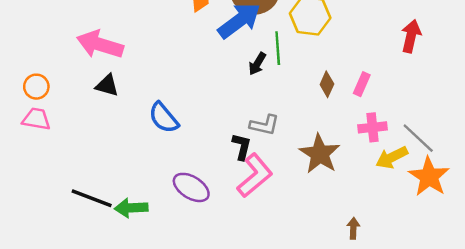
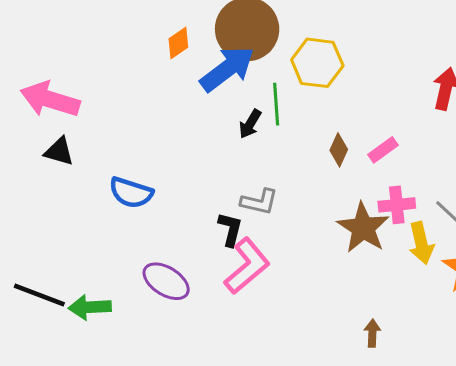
pink rectangle: (362, 84) -> (383, 150), turned 30
blue semicircle: (164, 118) -> (131, 193), turned -32
brown star: (320, 154) -> (363, 228), moved
yellow arrow: (392, 157) -> (421, 243), turned -76

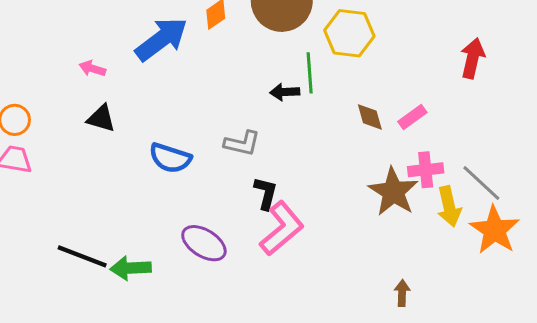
blue arrow: (227, 69) -> (161, 39), moved
pink arrow: (50, 99) -> (92, 68), size x0.5
black arrow: (250, 124) -> (285, 92), turned 56
brown diamond: (339, 150) -> (370, 117), turned -40
gray L-shape: (259, 202) -> (242, 143), moved

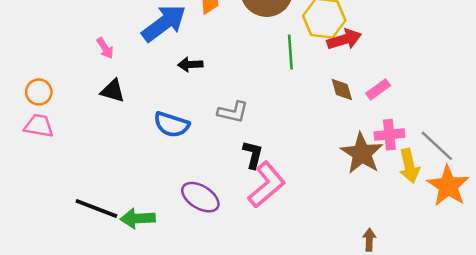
red arrow: (473, 58) -> (344, 39), moved, turned 60
pink arrow: (92, 68) -> (105, 48), turned -140
black arrow: (285, 92) -> (190, 64), moved

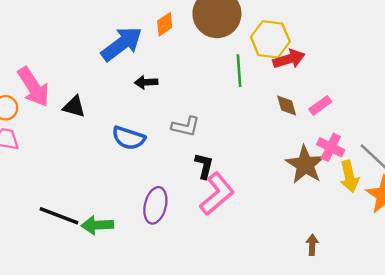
pink arrow: (105, 48) -> (33, 87), moved, size x2.0
pink cross: (389, 135) -> (331, 147), turned 32
purple ellipse: (200, 197) -> (155, 205), turned 72

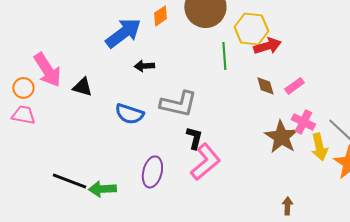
gray L-shape: (186, 126) -> (178, 104), size x1.5

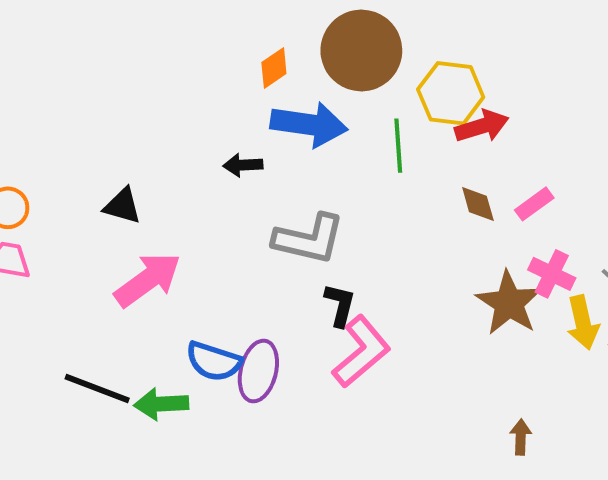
blue arrow: (123, 33) -> (309, 124), moved, turned 45
pink arrow: (47, 70) -> (148, 280), moved, turned -93
blue semicircle: (129, 114) -> (214, 361), moved

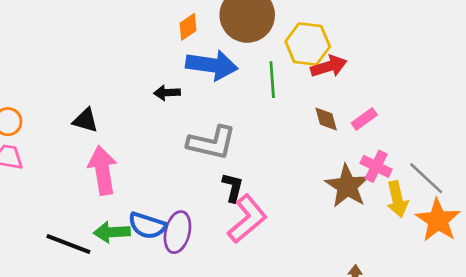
pink arrow: (148, 280) -> (103, 170), turned -63
green arrow: (161, 404) -> (112, 232), moved

